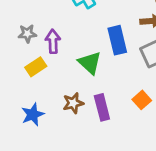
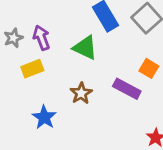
yellow rectangle: (36, 67) -> (32, 69), turned 30
purple rectangle: (102, 107) -> (127, 89), moved, turned -30

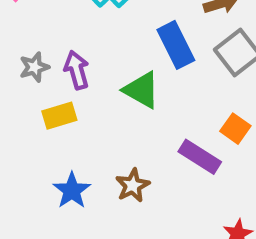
brown star: (81, 93) -> (133, 185), moved

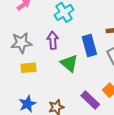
gray star: (34, 67) -> (21, 43), size x1.5
purple arrow: (77, 70) -> (53, 40), moved

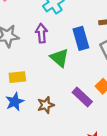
yellow rectangle: (29, 68) -> (17, 77), moved

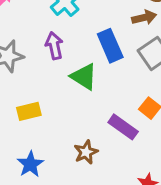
blue star: (15, 102) -> (30, 164), moved
brown star: (46, 105) -> (86, 152), moved

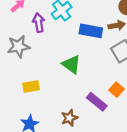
purple arrow: (54, 46) -> (39, 23), moved
blue rectangle: (110, 46) -> (91, 31), moved, turned -60

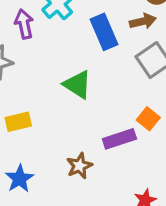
blue rectangle: (91, 31) -> (104, 32), turned 60
purple rectangle: (97, 102) -> (119, 139), turned -54

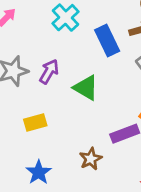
purple arrow: (24, 24) -> (49, 72), moved, turned 45

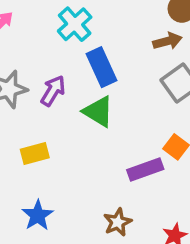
blue rectangle: (107, 41) -> (101, 67), moved
brown star: (91, 159) -> (118, 222), moved

